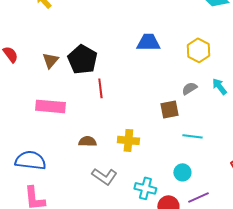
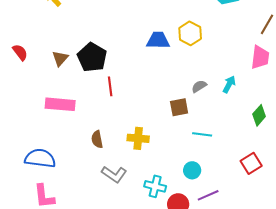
yellow hexagon: (198, 50) -> (190, 33), moved
cyan arrow: (219, 86) -> (229, 84), turned 66
brown semicircle: (87, 141) -> (97, 139), turned -102

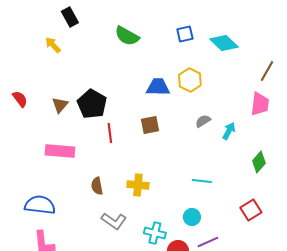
gray semicircle: (199, 86) -> (203, 121), moved
brown square: (179, 107) -> (150, 125), moved

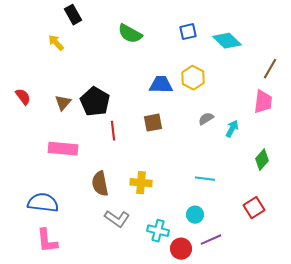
brown semicircle: (97, 186) -> (100, 184), size x1.4

